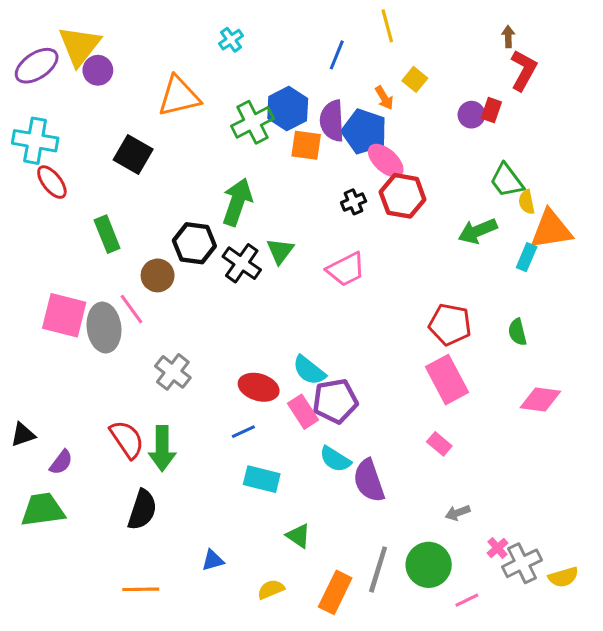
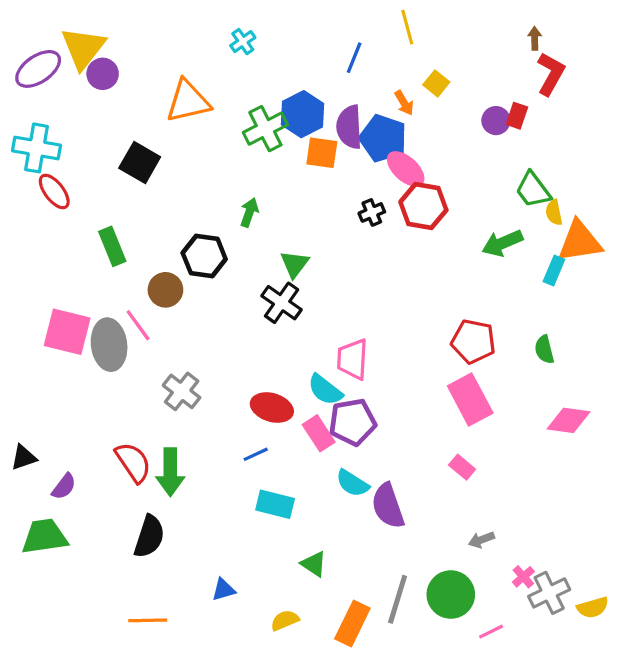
green arrow: (237, 202) -> (249, 212), size x0.6
black cross: (242, 263) -> (282, 303), moved
pink trapezoid: (346, 269) -> (352, 359), moved, turned 120

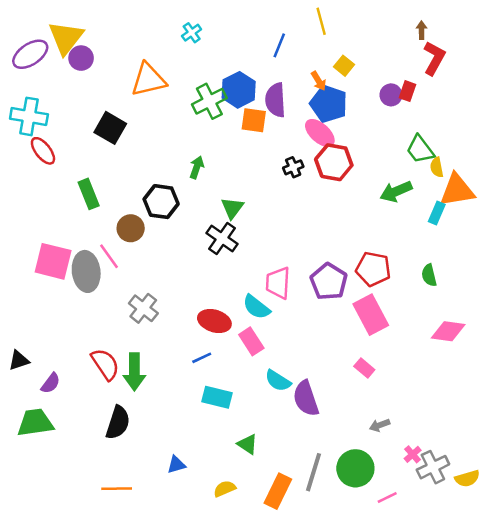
blue pentagon: (383, 138) -> (329, 104), moved
purple pentagon: (352, 422) -> (329, 282), moved, turned -30

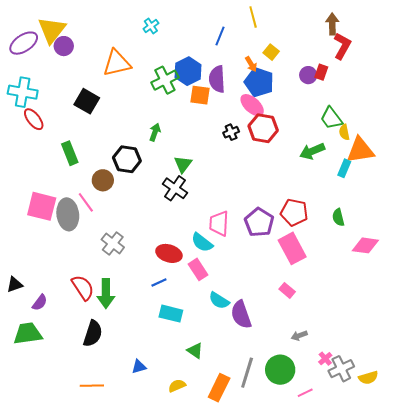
brown arrow: (421, 30) -> (332, 24), size x1.5
pink diamond: (448, 331) -> (365, 245), moved

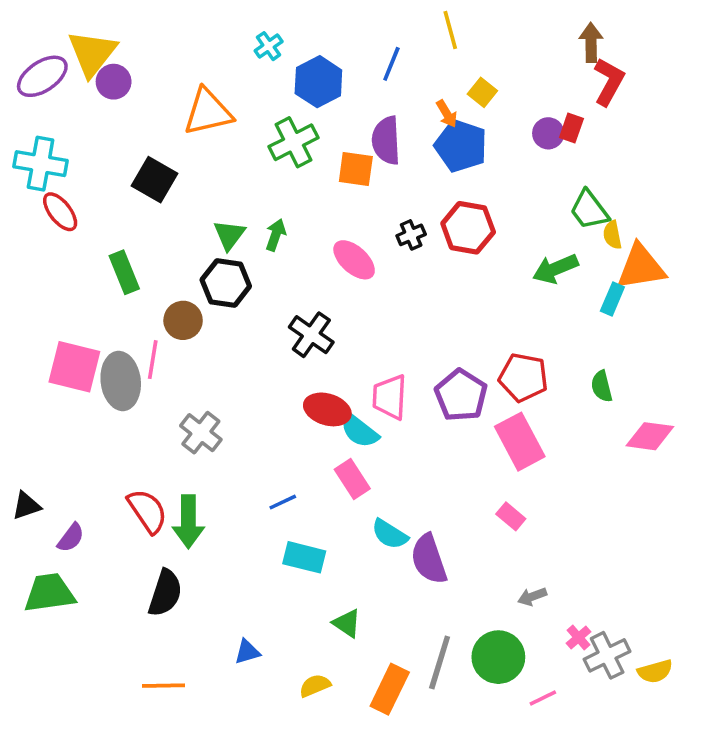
blue hexagon: (188, 71) -> (318, 82), moved
pink ellipse: (252, 105) -> (354, 260), moved
green triangle: (183, 164) -> (229, 235), moved
pink line: (86, 202) -> (153, 360), turned 45
red ellipse: (169, 253) -> (327, 409), moved

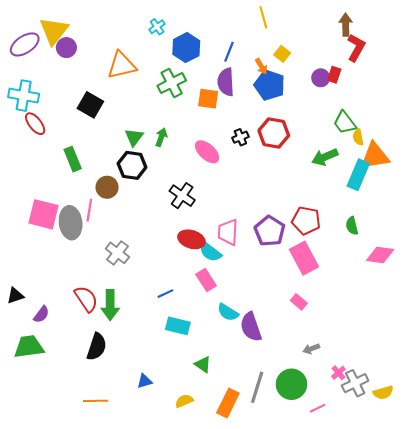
blue line: (391, 64) -> (229, 52), moved
cyan rectangle: (612, 299) -> (358, 175), size x1.6

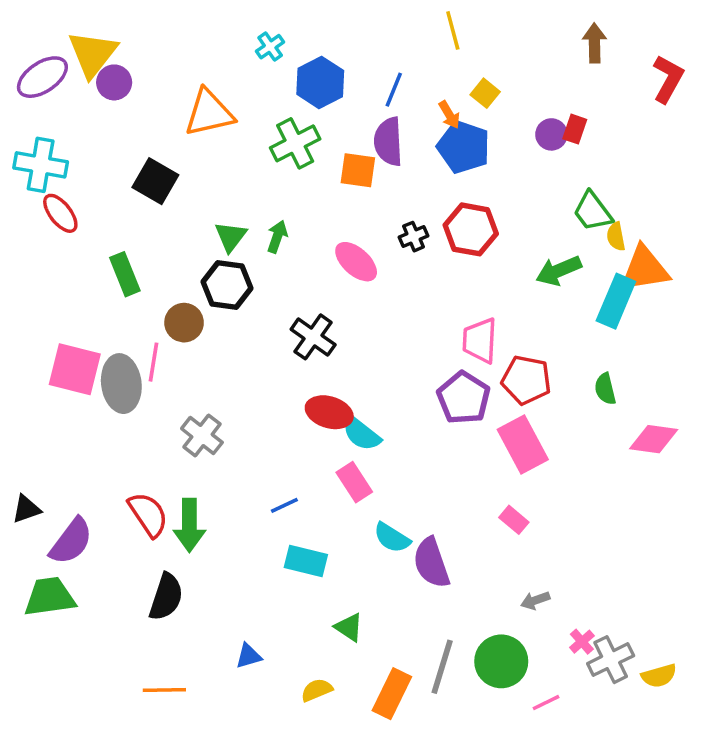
red L-shape: (356, 48) -> (668, 79), moved
pink trapezoid: (228, 232) -> (480, 341), moved
purple semicircle: (41, 314) -> (71, 541), size x1.6

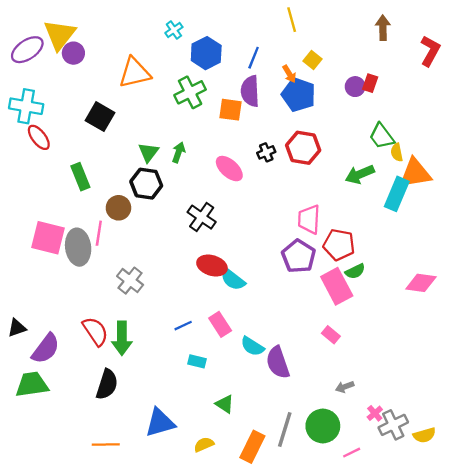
green semicircle: (605, 389) -> (355, 271), moved, turned -102
pink rectangle: (354, 482) -> (220, 324), moved
cyan rectangle: (306, 561) -> (197, 361), size x0.7
blue triangle: (249, 656) -> (160, 423), size x1.8

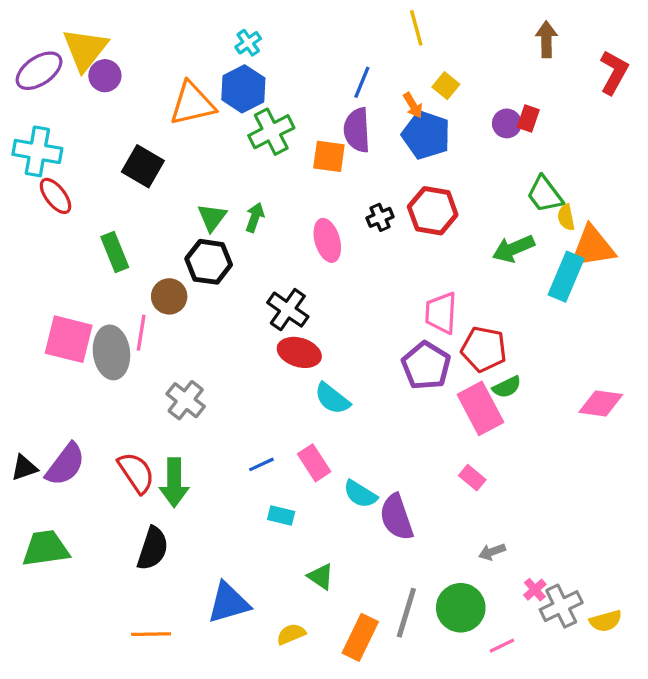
blue hexagon: (206, 53) -> (243, 89), moved
pink ellipse: (229, 169) -> (327, 240), turned 32
red ellipse: (212, 266) -> (299, 352), moved
purple semicircle: (46, 349) -> (65, 464), moved

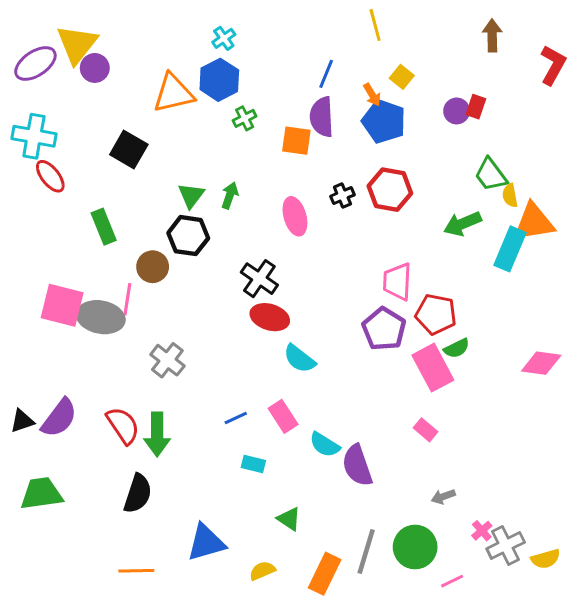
green cross: (271, 132) -> (245, 118), size x0.6
gray ellipse: (111, 352) -> (101, 317), turned -72

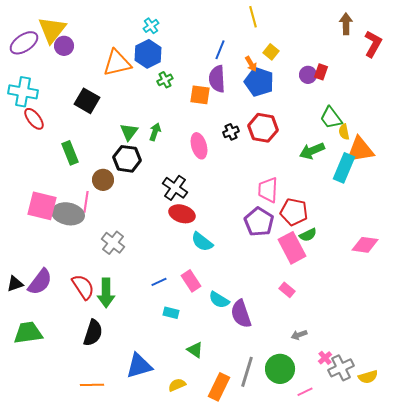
brown arrow: (492, 35) -> (346, 24), moved

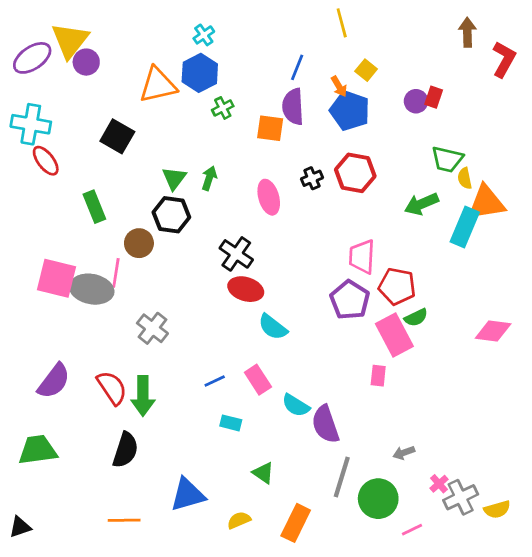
green trapezoid: (331, 118) -> (447, 159), turned -40
black triangle: (15, 284) -> (20, 527), moved
pink rectangle: (287, 290) -> (378, 376), moved, turned 56
gray line: (247, 372) -> (342, 477), moved

